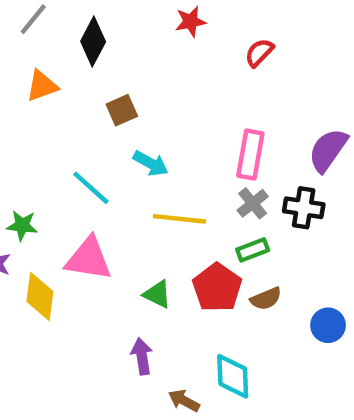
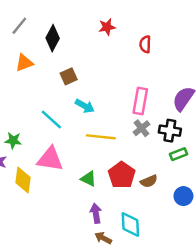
red semicircle: (259, 53) -> (145, 44), turned -42
green rectangle: (253, 250) -> (179, 154), moved
purple arrow: (142, 356) -> (96, 213), moved

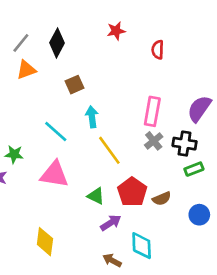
gray line: (19, 26) -> (21, 43), moved
cyan arrow: (85, 106) -> (92, 117), turned -126
yellow line: (101, 137) -> (109, 150), turned 48
yellow diamond: (23, 180) -> (45, 242), moved
purple arrow: (96, 213) -> (111, 223), moved, turned 66

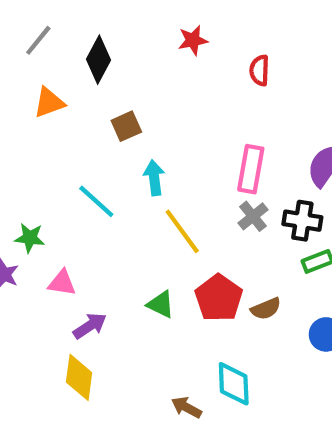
gray line: (21, 43) -> (38, 40), moved
pink triangle: (54, 174) -> (62, 283), moved, size x0.6
purple arrow: (111, 223) -> (90, 326), moved

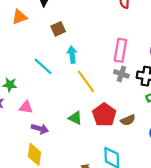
gray cross: (253, 216) -> (121, 74), turned -32
purple arrow: (90, 326) -> (40, 129), turned 49

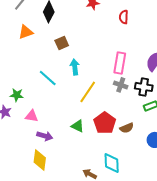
yellow line: (86, 81) -> (88, 92), turned 70

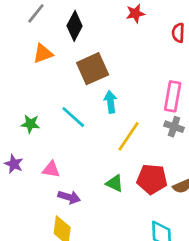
brown square: (62, 43) -> (93, 69), size x1.6
green star: (17, 95) -> (30, 124), moved
red pentagon: (105, 123) -> (152, 179), turned -30

